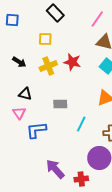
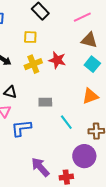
pink line: (97, 19) -> (82, 17), turned 30
cyan line: (81, 124) -> (66, 122), turned -63

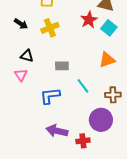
red star: (57, 60) -> (89, 20), moved, turned 30
blue L-shape: (21, 128) -> (50, 96), moved
purple arrow: (40, 167) -> (57, 131), turned -35

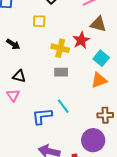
yellow cross: (50, 28) -> (60, 48), moved, turned 36
cyan square: (109, 28) -> (101, 58), moved
gray rectangle: (62, 66) -> (61, 72), moved
cyan line: (83, 86) -> (63, 106), moved

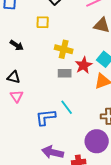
red star: (81, 40) -> (84, 65), moved
black triangle: (19, 76) -> (14, 77), moved

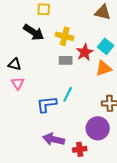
black arrow: (17, 45) -> (34, 32), moved, size x1.5
cyan line: (67, 107) -> (68, 94), turned 63

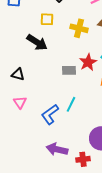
yellow cross: (65, 36) -> (79, 28), moved
pink triangle: (18, 83) -> (20, 102), moved
blue L-shape: (47, 104) -> (50, 114), turned -30

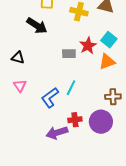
purple arrow: (57, 149) -> (57, 133), turned -30
red cross: (83, 159) -> (75, 120), moved

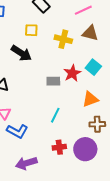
orange triangle: (107, 62) -> (90, 99), moved
blue L-shape: (50, 98) -> (17, 131), moved, turned -115
purple arrow: (57, 133) -> (26, 163), moved

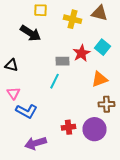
cyan line: (55, 115) -> (54, 81), moved

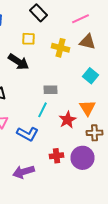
red star: (82, 53) -> (68, 120), moved
orange triangle: (100, 79) -> (88, 108), turned -42
blue L-shape: (26, 111) -> (28, 134), moved

